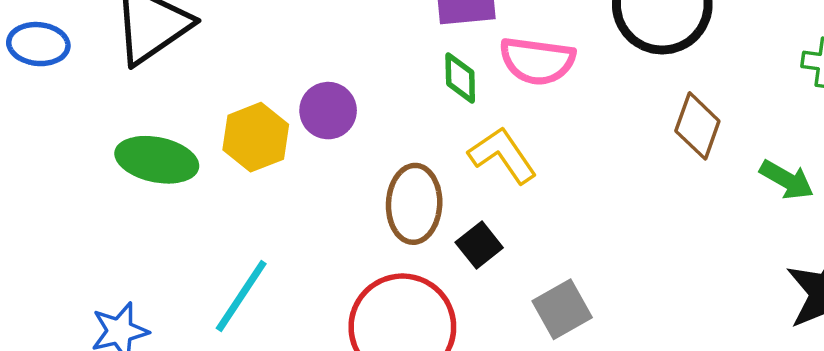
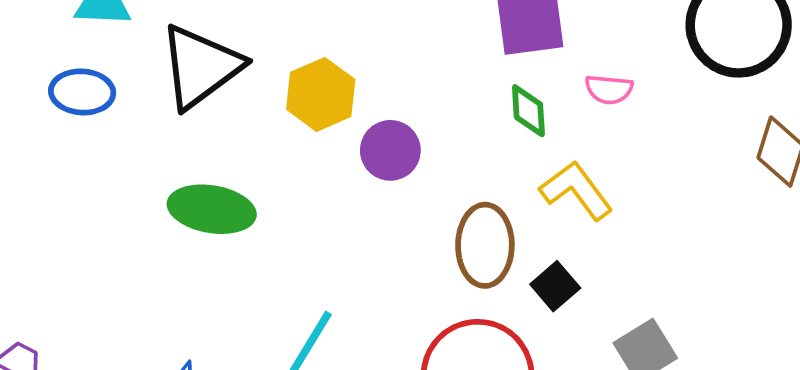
pink semicircle: (537, 61) -> (609, 89), size x0.6
yellow hexagon: (256, 137) -> (321, 94), moved

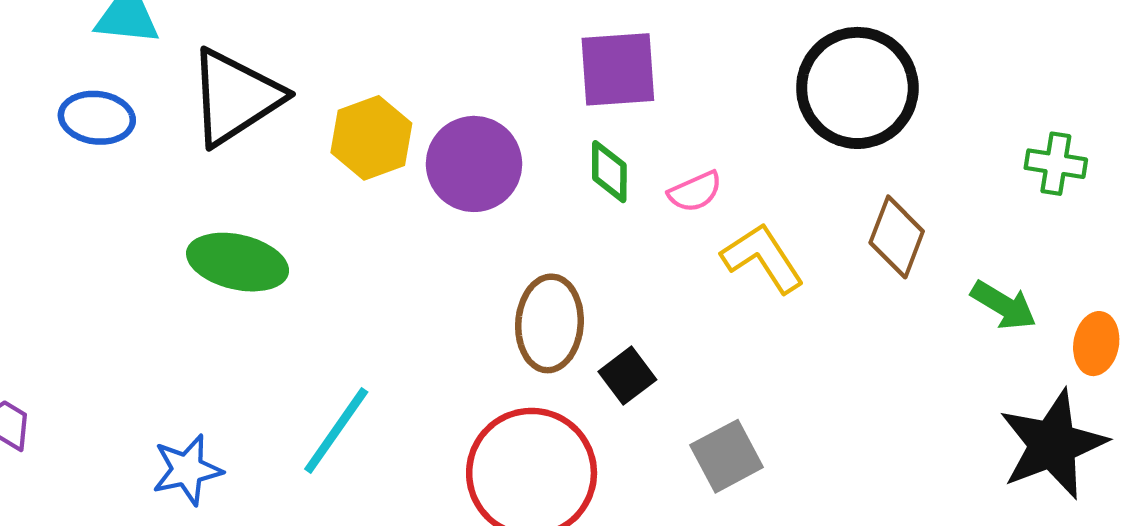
pink semicircle: (609, 89) -> (695, 192), moved, turned -33
purple circle: (390, 150) -> (474, 164), moved, size x1.4
yellow L-shape: (576, 190) -> (763, 258), moved

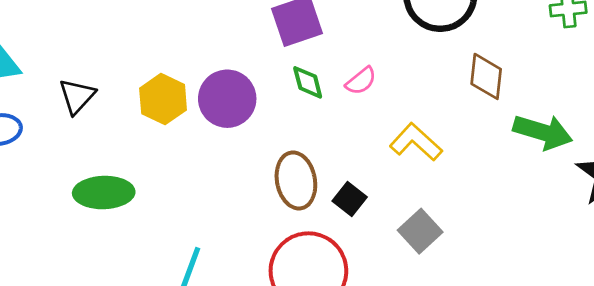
black triangle: (235, 97) -> (77, 96), size x0.6
yellow L-shape: (763, 258) -> (416, 142), moved
green arrow: (1004, 305) -> (543, 132), moved, size x1.4

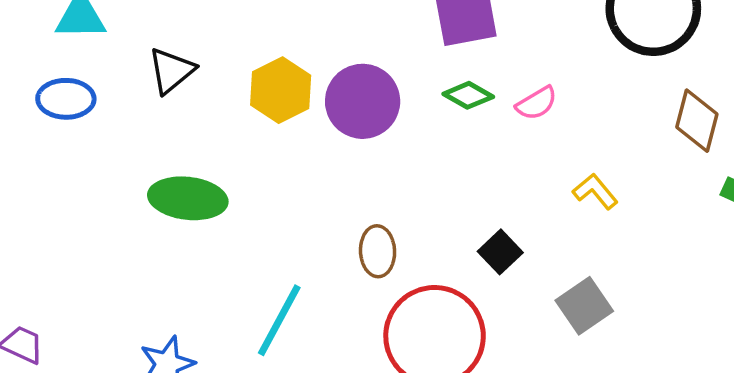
green diamond: (308, 82) -> (468, 95), turned -54
yellow L-shape: (416, 142) -> (595, 191), size x0.7
brown ellipse: (296, 180) -> (378, 251), moved, size x0.7

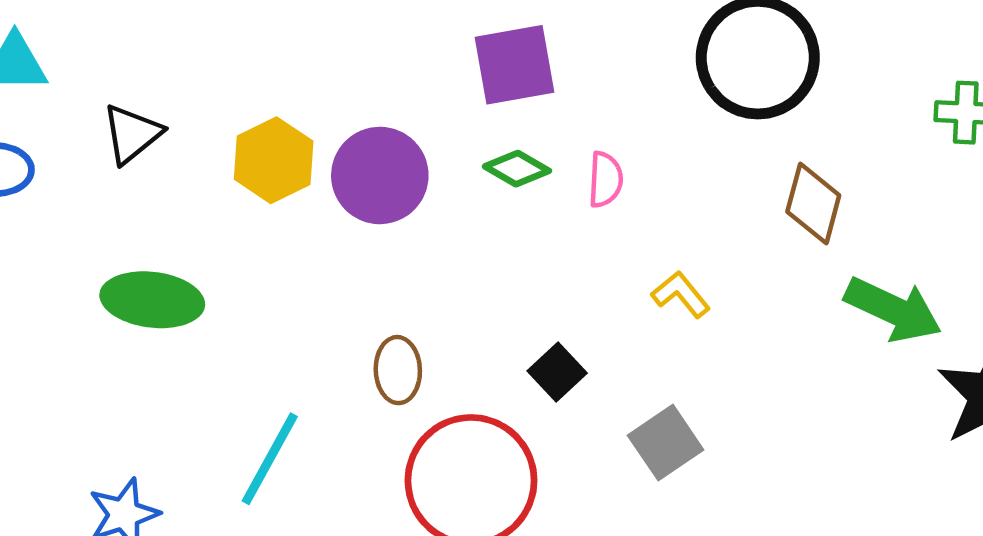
pink semicircle: (536, 103) -> (605, 180), turned -57

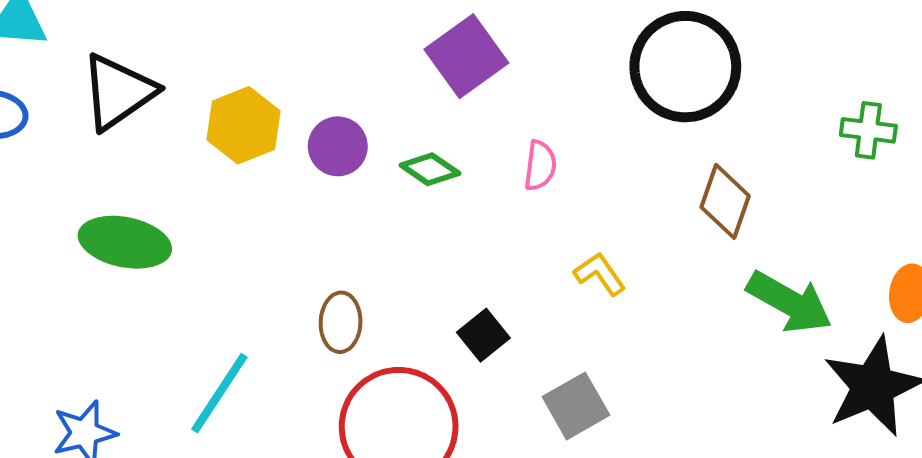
purple square: (515, 65) -> (466, 56), turned -30
black triangle: (132, 134) -> (118, 92), size x1.4
green diamond: (517, 169) -> (430, 169), moved
purple circle: (380, 175) -> (338, 146), size x0.7

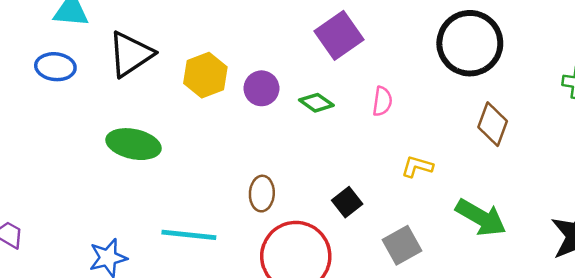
yellow L-shape: (600, 274) -> (417, 166), turned -40
green arrow: (789, 302) -> (481, 217), moved
cyan line: (219, 393) -> (189, 235), turned 62

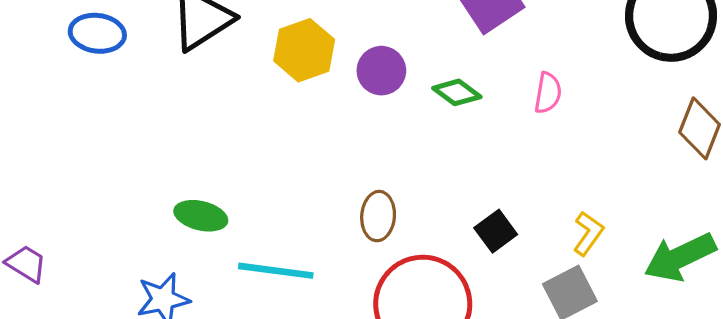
green ellipse: (134, 144) -> (201, 216), moved, size x0.7
yellow L-shape: (417, 166) -> (588, 233), moved, turned 108
green arrow: (481, 217) -> (680, 257), turned 123

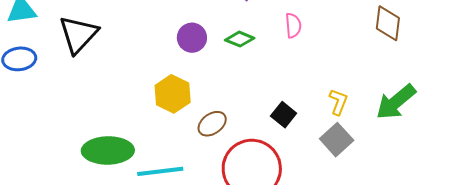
yellow hexagon: (304, 50) -> (173, 94), moved
green ellipse: (201, 216) -> (108, 150), size x1.6
brown ellipse: (378, 216) -> (212, 124), turned 64

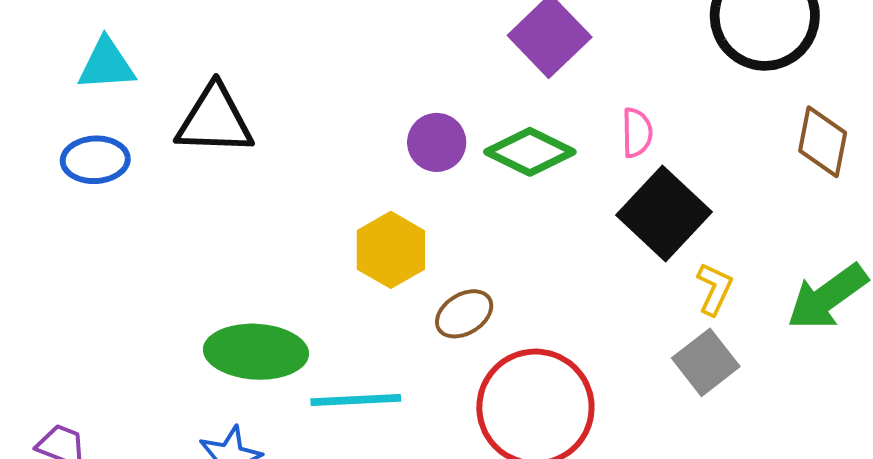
black triangle: (78, 34) -> (215, 120), turned 45
green diamond: (240, 39) -> (530, 152), size x1.5
black square: (284, 115) -> (664, 214), moved, size x1.8

